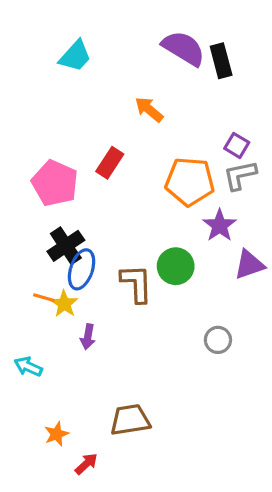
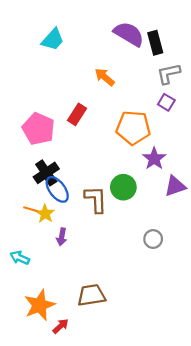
gray L-shape: (240, 175) -> (169, 74), moved
blue ellipse: (82, 269) -> (57, 189), turned -56
orange star: (56, 434) -> (40, 305), size x1.8

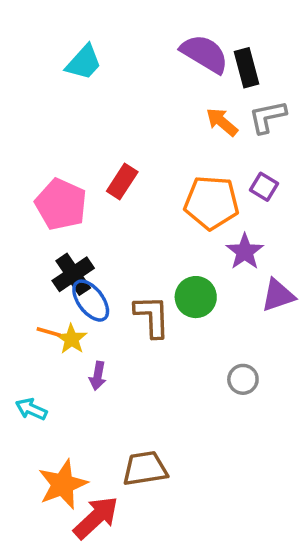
orange arrow: (105, 77) -> (222, 122), moved
purple square: (166, 102) -> (264, 187), moved
red arrow: (61, 326) -> (96, 518), size x1.8

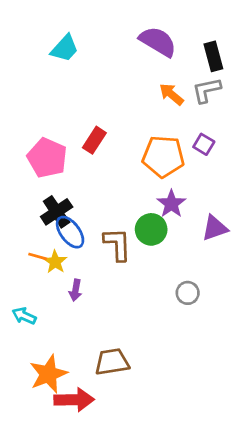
black rectangle: (246, 68) -> (213, 56), moved
purple star: (245, 252) -> (171, 204), moved
red arrow: (96, 518) -> (74, 400), turned 42

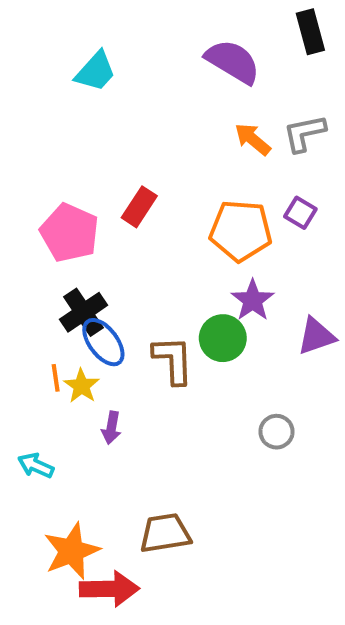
black rectangle: (213, 56) -> (310, 32), moved
orange line: (38, 256) -> (56, 378), turned 66

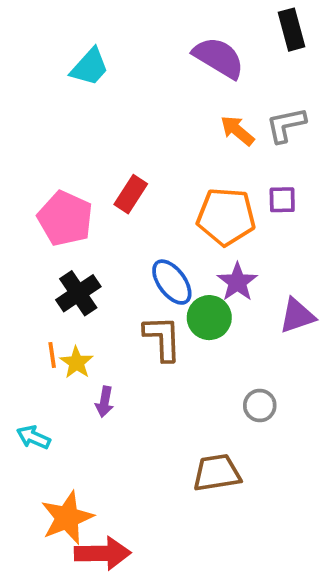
purple square: (300, 213) -> (282, 200), turned -32
blue ellipse: (103, 342) -> (172, 282), moved
brown trapezoid: (165, 533) -> (217, 473), moved

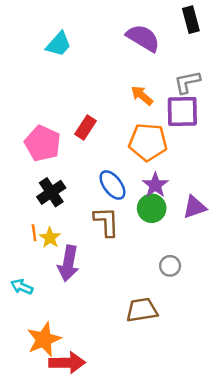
orange arrow: (237, 131) -> (142, 96), moved
purple square: (282, 200) -> (182, 111), moved, size x1.8
green circle: (209, 318) -> (152, 208), moved
purple arrow: (105, 402) -> (68, 263), size x1.8

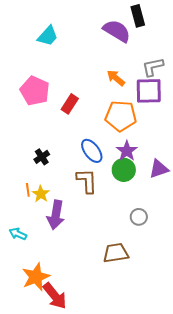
black rectangle: (191, 20) -> (138, 16), moved
pink pentagon: (43, 143) -> (35, 91), moved
black cross: (51, 192) -> (42, 157), size x0.7
red arrow: (67, 363) -> (55, 296), turned 52

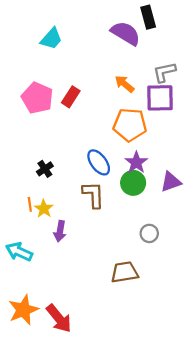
red rectangle: (70, 104) -> (71, 97), moved
purple arrow: (56, 215) -> (60, 231), size x0.7
cyan arrow: (18, 234) -> (19, 252), size x1.4
orange star: (36, 277) -> (23, 310), moved

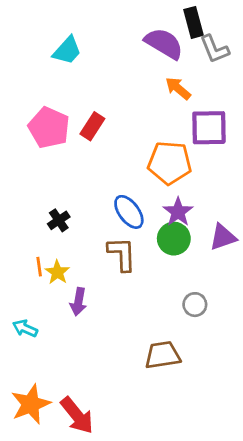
gray L-shape: (164, 72) -> (215, 49), moved, turned -100
orange arrow: (124, 84) -> (178, 88), moved
cyan arrow: (19, 252) -> (25, 328), size x0.7

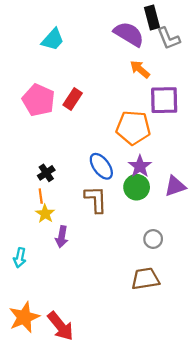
orange line: (39, 267) -> (41, 196), moved
cyan arrow: (25, 328) -> (20, 258), turned -102
brown trapezoid: (163, 355) -> (145, 279), moved

